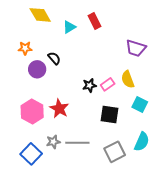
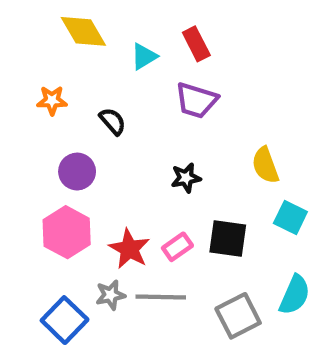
purple trapezoid: (136, 48) -> (196, 100), moved
purple circle: (37, 69) -> (77, 172), moved
pink rectangle: (108, 84) -> (177, 247), moved
red star: (59, 109) -> (129, 249), moved

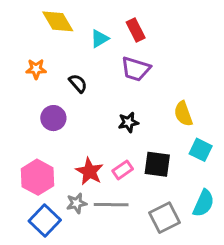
pink hexagon: (67, 232) -> (38, 177), moved

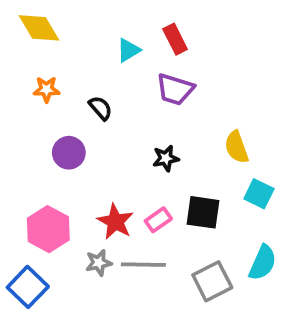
yellow diamond: (58, 21) -> (39, 28), moved
blue square: (45, 220) -> (28, 287), moved

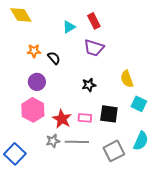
orange star: (46, 89) -> (34, 51), moved
pink rectangle: (158, 220) -> (85, 118), turned 40
pink hexagon: (48, 229) -> (33, 110), moved

